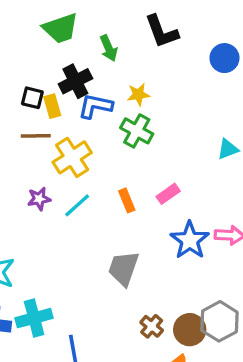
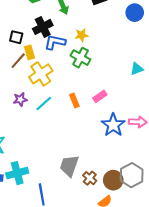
yellow rectangle: (52, 106) -> (29, 52), moved
brown line: (36, 136) -> (18, 61), turned -48
gray trapezoid: (123, 268) -> (69, 166), moved

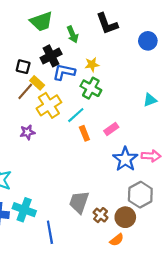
yellow rectangle: (29, 52) -> (37, 83), turned -32
cyan line: (44, 104) -> (76, 115), moved
cyan cross: (17, 173) -> (24, 210), turned 35
gray hexagon: (132, 175) -> (140, 195), moved

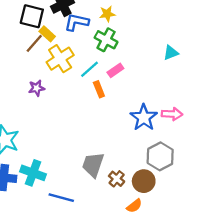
black square: (23, 67) -> (32, 16), size x1.5
pink rectangle: (111, 129) -> (115, 70), moved
blue line: (50, 232) -> (61, 198), turned -65

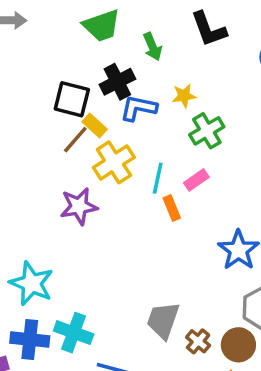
green cross: (106, 40) -> (207, 131), moved, turned 30
cyan line: (90, 69) -> (158, 178), turned -36
purple star: (37, 88) -> (79, 206), size x1.5

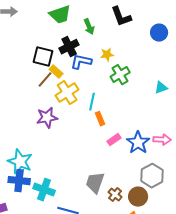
pink rectangle: (196, 180) -> (114, 140), moved
blue cross: (30, 340) -> (19, 181), moved

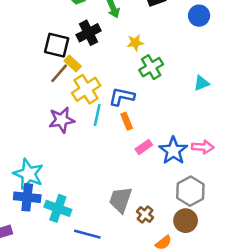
blue L-shape: (81, 62) -> (122, 97), moved
cyan line: (92, 102) -> (97, 115), moved
brown circle: (138, 197) -> (186, 221), moved

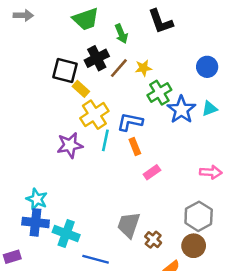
blue circle: (199, 16) -> (207, 67), moved
brown line: (59, 73) -> (119, 68), moved
blue star: (173, 151) -> (181, 110), moved
cyan star: (28, 174) -> (37, 199), size x0.7

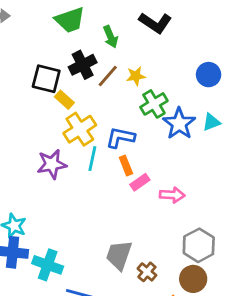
black L-shape: (161, 21) -> (155, 23), turned -36
pink rectangle: (152, 172) -> (140, 182), moved
pink arrow: (211, 172) -> (172, 195), moved

